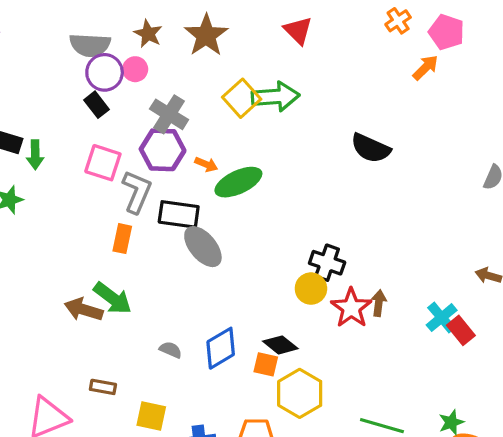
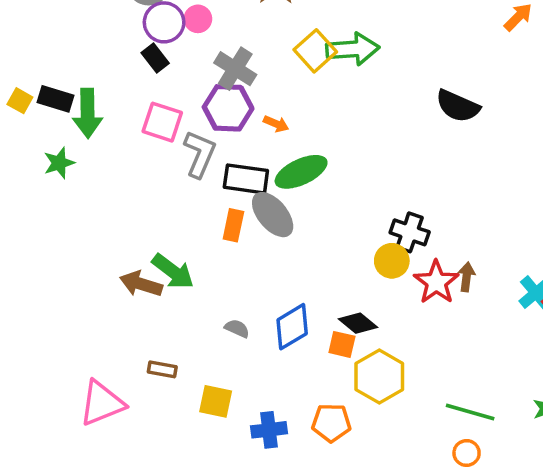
green arrow: (35, 155) -> (88, 113), size x1.5
green ellipse: (238, 182) -> (301, 172), moved
orange rectangle: (122, 239) -> (233, 225), moved

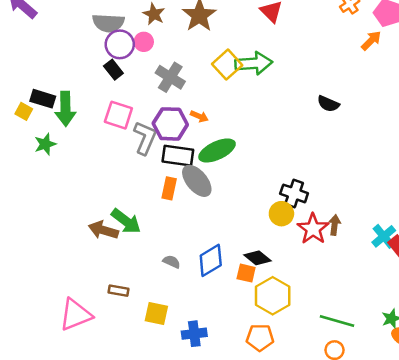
yellow square: (20, 101) -> (24, 111), moved
black semicircle: (458, 106) -> (328, 104), size x0.7
purple hexagon: (228, 108) -> (170, 124), moved
orange pentagon: (331, 423) -> (260, 337), moved

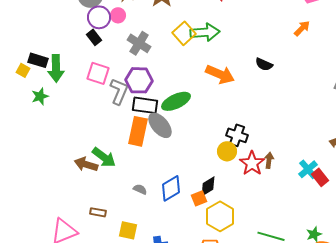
orange arrow: (371, 41) -> (302, 28), moved
orange arrow: (199, 116) -> (220, 74), moved, size x2.0
orange rectangle: (169, 188) -> (138, 131), size x1.6
black diamond: (257, 258) -> (208, 186), turned -70
orange square: (246, 273) -> (199, 198), turned -35

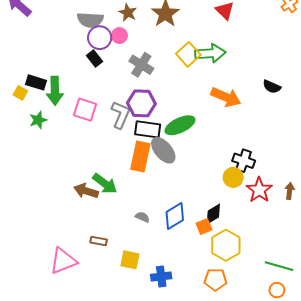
pink square: (98, 73) -> (85, 110), moved
brown arrow: (269, 160) -> (289, 191), moved

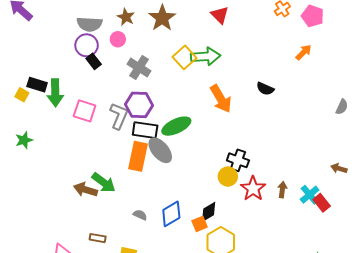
purple circle: (100, 38) -> (87, 45), moved
orange arrow: (226, 97) -> (221, 99), turned 36
green star: (38, 120) -> (24, 140), moved

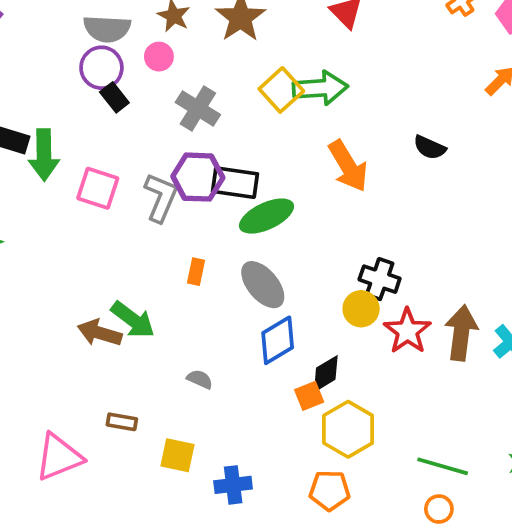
black rectangle: (145, 130) -> (235, 183), moved
gray ellipse: (160, 150) -> (263, 285), moved
orange rectangle: (138, 156) -> (196, 272), size x0.5
brown arrow: (282, 190) -> (461, 333), size x1.8
blue diamond: (171, 214) -> (278, 340), moved

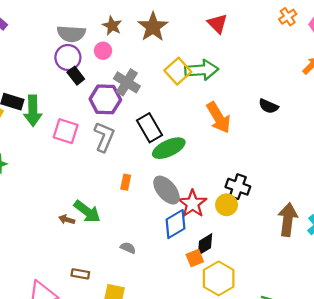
purple hexagon: (198, 177) -> (105, 99), moved
black rectangle: (235, 183) -> (149, 128), turned 52
red star: (407, 331) -> (193, 204), moved
brown arrow: (100, 333) -> (67, 220), size x0.6

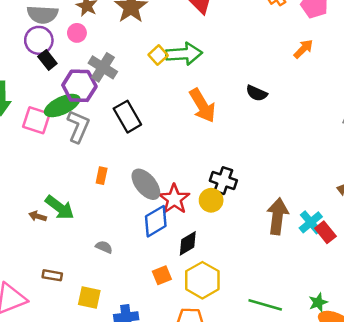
yellow square: (178, 71) -> (158, 55), size x0.7
green ellipse: (169, 148) -> (62, 106), moved
orange square: (195, 258) -> (162, 275), moved

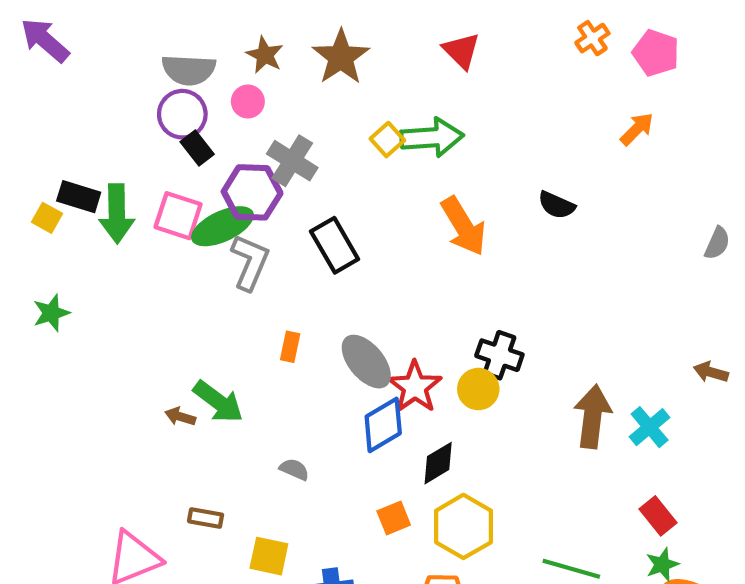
pink square: (36, 120) -> (178, 216), moved
red rectangle: (325, 232) -> (658, 516), moved

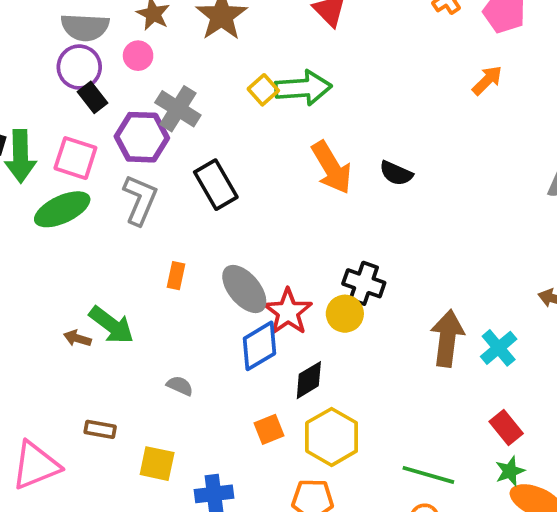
black semicircle: (557, 205) -> (396, 173), moved
green ellipse: (222, 226) -> (62, 209), moved

